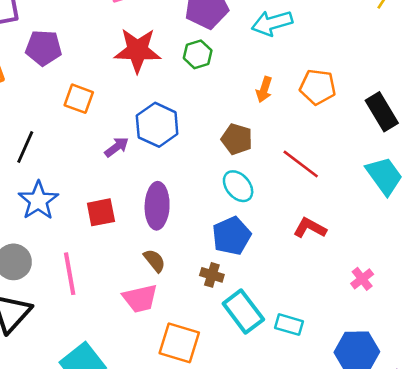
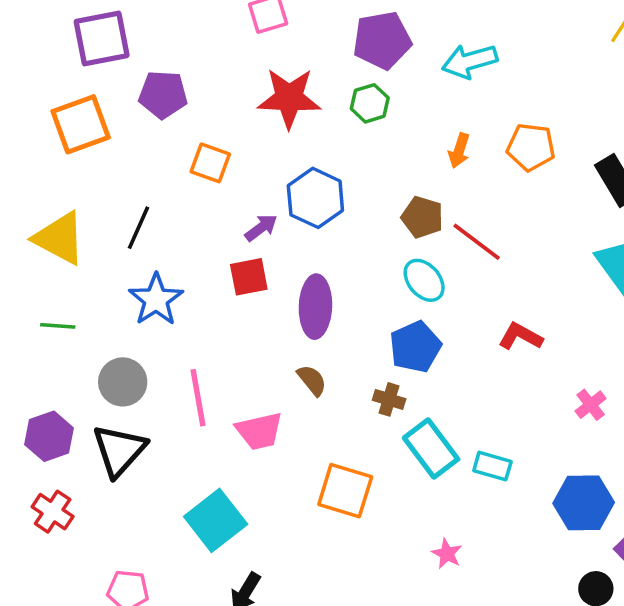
red line: (301, 164) -> (477, 242), moved
red square: (101, 212) -> (249, 277), moved
pink trapezoid: (140, 298) -> (259, 431), moved

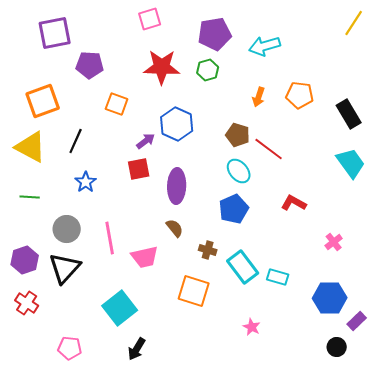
orange square: (81, 124) -> (43, 101), moved
blue star: (156, 300) -> (86, 182), size x0.7
brown cross: (389, 399) -> (208, 250), moved

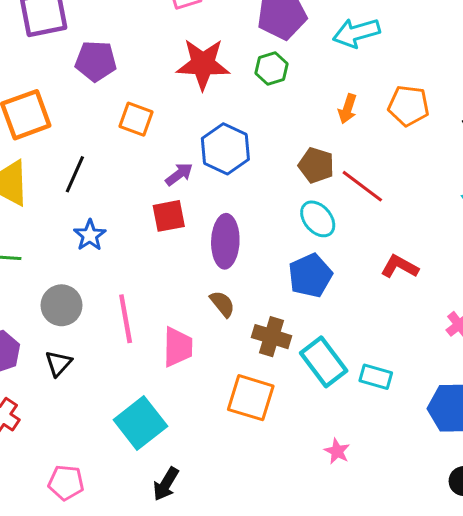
brown cross: (208, 250) -> (272, 337), size x1.4
pink trapezoid: (145, 257) -> (178, 347), turned -76
black triangle: (65, 268) -> (59, 363), size x0.6

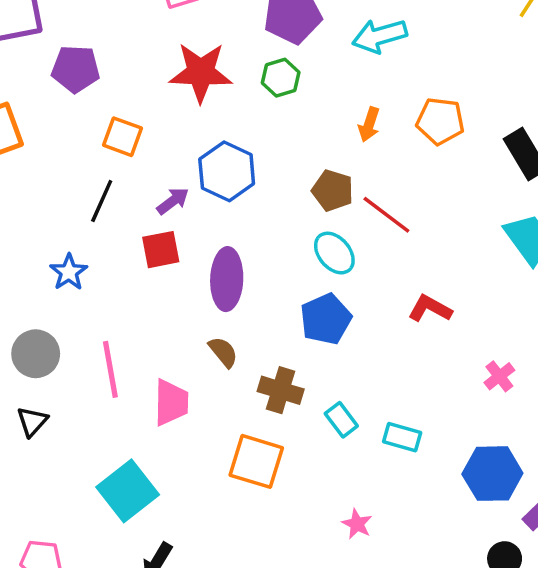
black line: (75, 174) -> (102, 201), moved
cyan rectangle: (324, 362) -> (341, 420), size x0.6

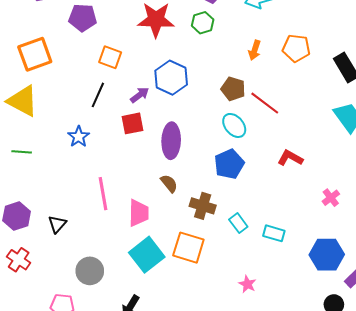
gray circle: (36, 354) -> (90, 271), moved
cyan square: (128, 491) -> (147, 255), moved

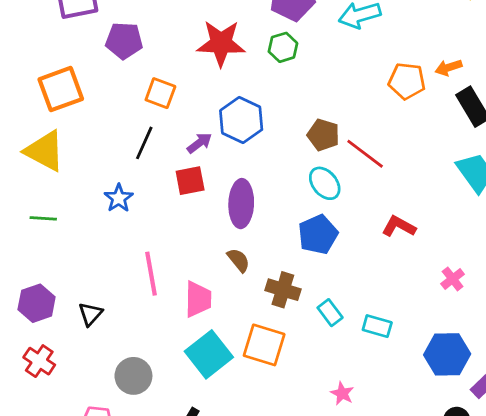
orange arrow: (255, 50) -> (449, 68), moved, turned 54

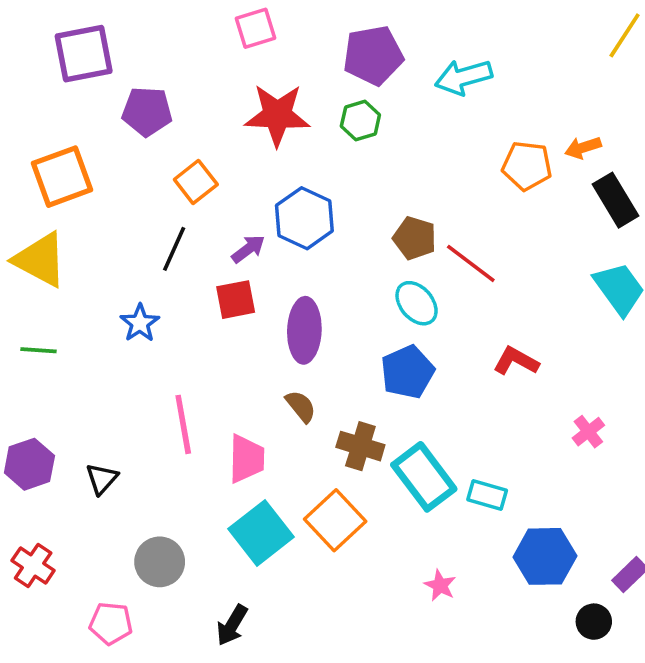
orange square: (160, 93) -> (196, 182), turned 32
cyan rectangle: (330, 313) -> (424, 477), size x1.8
orange square: (264, 345) -> (335, 520), turned 30
blue hexagon: (447, 354) -> (545, 556), moved
red cross: (39, 361) -> (33, 565), moved

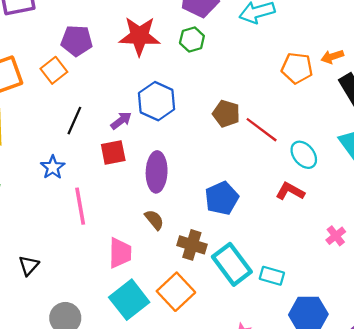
purple pentagon: (147, 111) -> (77, 41), moved
orange square: (196, 182) -> (54, 70), moved
cyan ellipse: (417, 303) -> (304, 155), moved
pink line: (183, 424) -> (80, 206), moved

